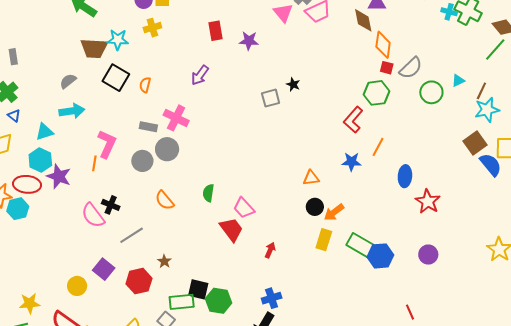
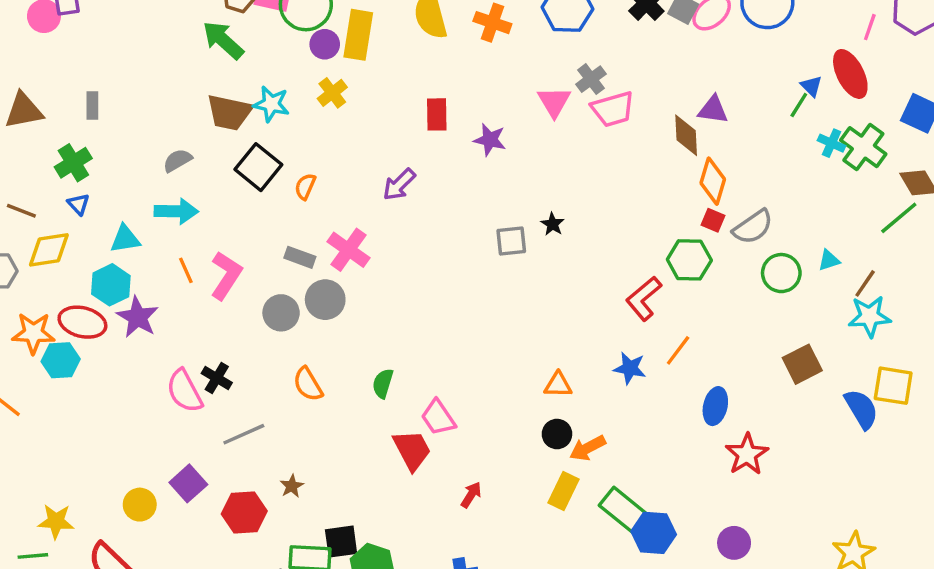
yellow cross: (152, 28) -> (332, 93), turned -30
brown square: (475, 143) -> (802, 364), moved
orange line: (94, 163) -> (186, 270), moved, turned -42
black square: (198, 289) -> (341, 542), turned -30

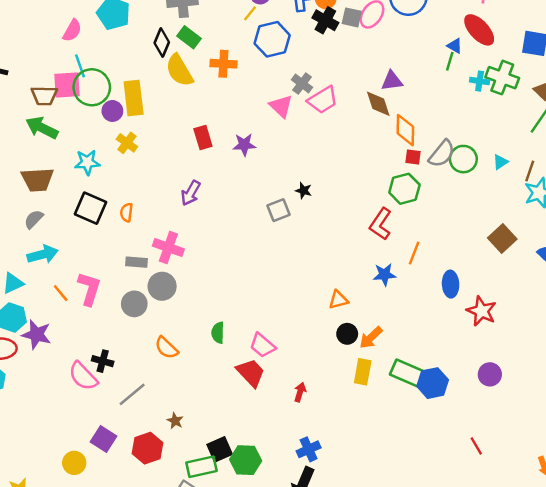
brown trapezoid: (229, 112) -> (37, 180), moved
green circle: (781, 273) -> (463, 159), moved

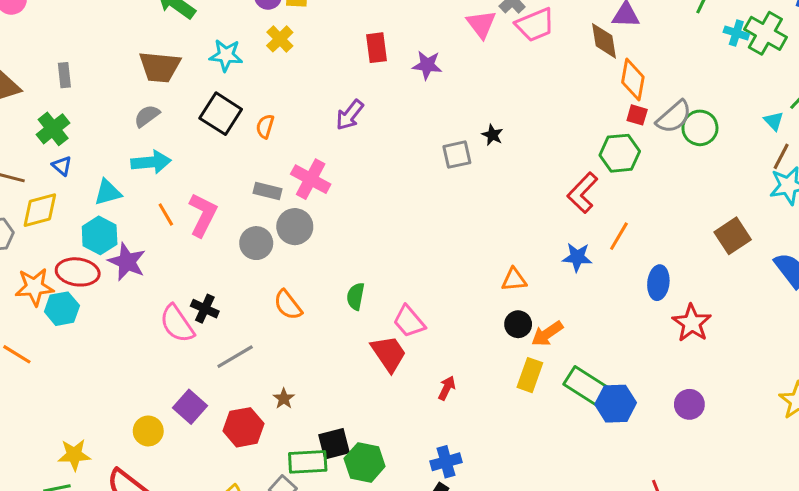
cyan triangle: (500, 162) -> (774, 121), moved, turned -49

